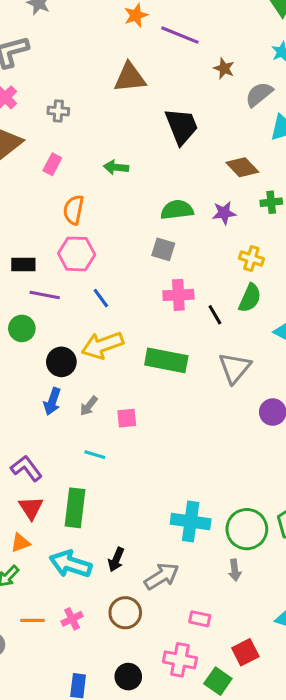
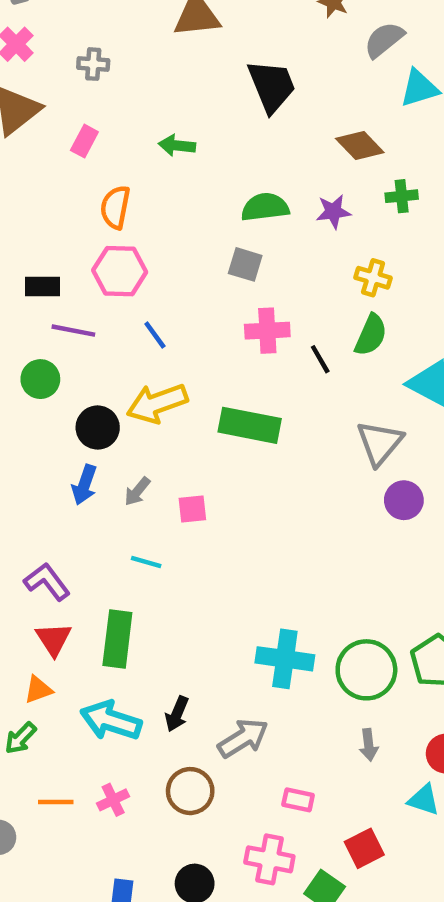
gray triangle: (235, 368) -> (380, 443), moved
gray arrow: (235, 570) -> (369, 745), moved

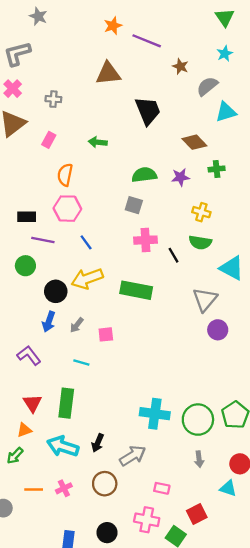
green semicircle: (371, 335) -> (200, 242), turned 75
purple L-shape: (47, 582) -> (29, 355), moved

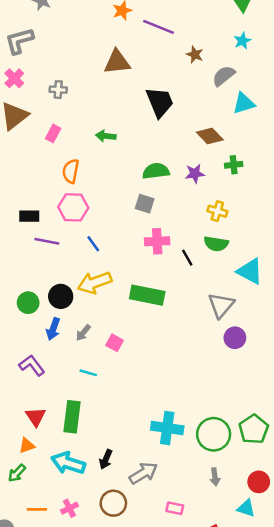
green circle: (25, 266) -> (28, 303), moved
pink square: (106, 334) -> (115, 343), turned 35

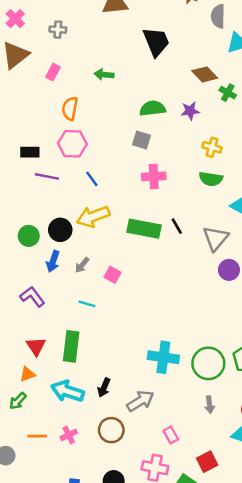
gray semicircle: (224, 76) -> (218, 16), turned -50
green cross: (234, 165) -> (228, 93), moved, turned 35
black line: (187, 258) -> (177, 226), moved
pink rectangle: (175, 508) -> (171, 435), turned 49

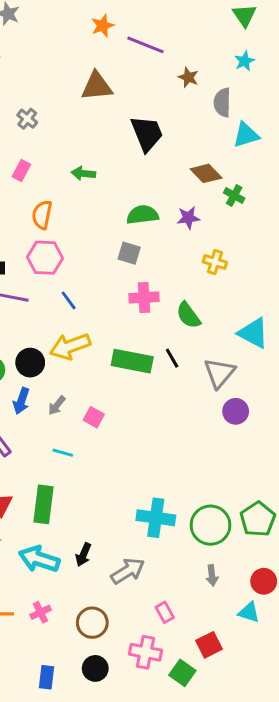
gray cross: (58, 30) -> (27, 119), turned 35
green semicircle: (211, 179) -> (188, 315), moved, turned 45
brown circle: (111, 430) -> (92, 623), moved

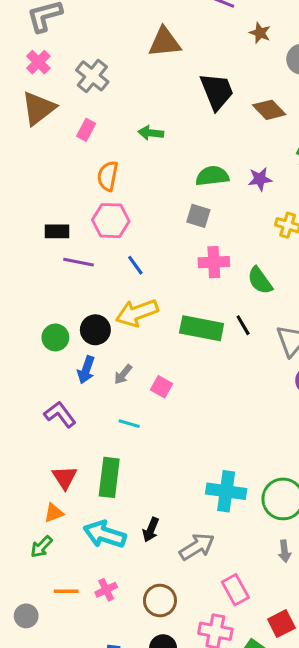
gray cross: (27, 119) -> (92, 76), size x1.5
brown diamond: (206, 173) -> (269, 110), moved
pink rectangle: (165, 612) -> (235, 590), size x1.4

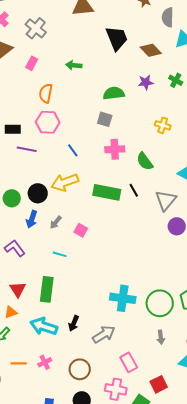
purple star: (260, 179) -> (146, 82), moved
blue line: (135, 265) -> (73, 150), moved

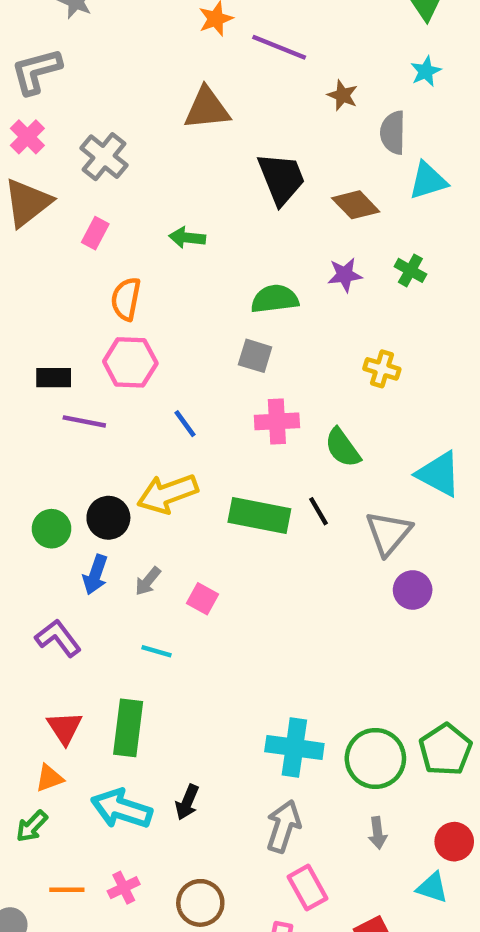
gray arrow: (104, 334) -> (283, 826), moved, turned -40

